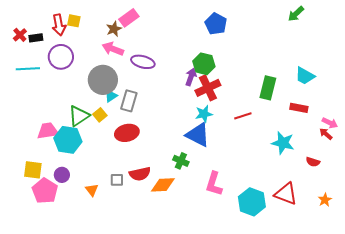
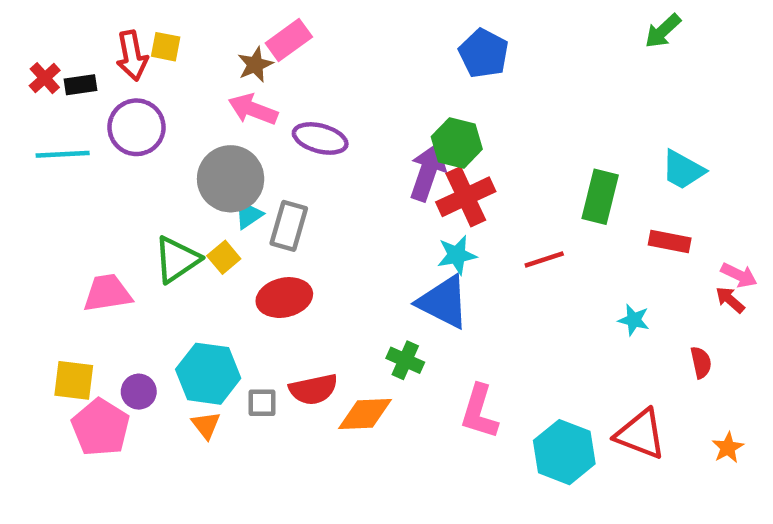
purple arrow: (191, 77) -> (428, 172), size x1.4
cyan hexagon: (68, 140) -> (208, 374), moved
cyan star: (283, 143) -> (634, 320), size x0.6
red semicircle: (313, 162) -> (701, 362), turned -120

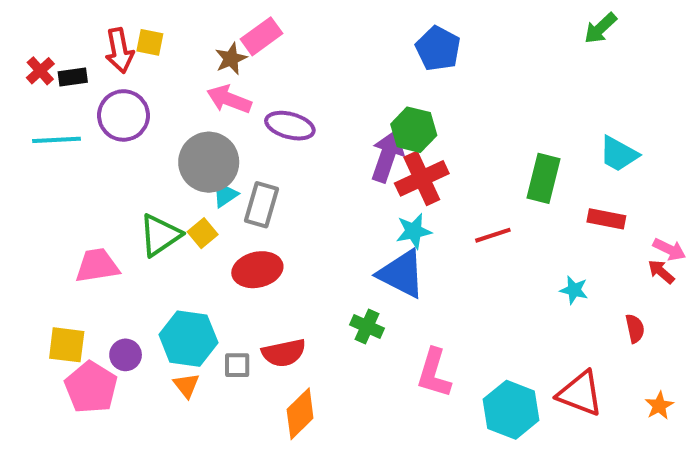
orange diamond: (365, 414) -> (300, 414), moved, turned -42

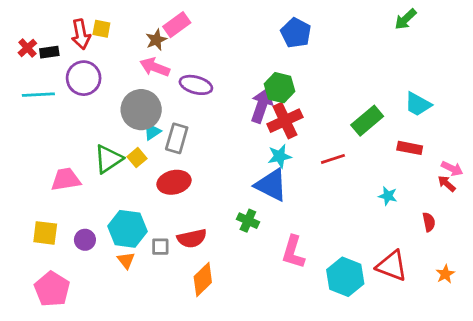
green rectangle: (544, 178) -> (367, 121), turned 36
pink pentagon: (91, 387) -> (52, 289), moved

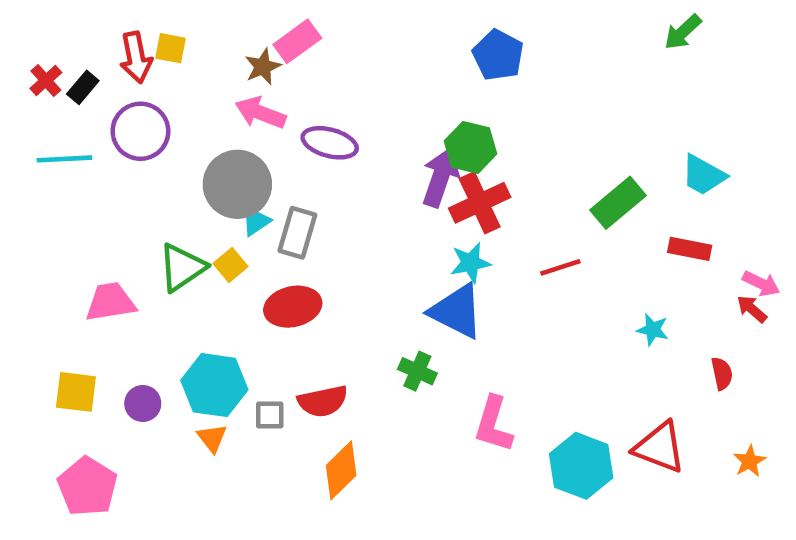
black rectangle: (49, 52) -> (83, 87), turned -42

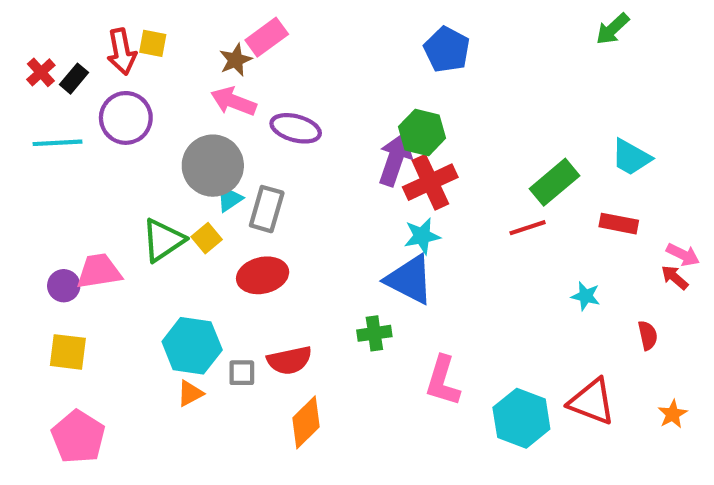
red line: (560, 267) -> (528, 228), moved
green cross: (417, 371) -> (374, 333), turned -32
purple circle: (143, 403) -> (64, 286), moved
orange triangle: (212, 438) -> (190, 393), turned 40

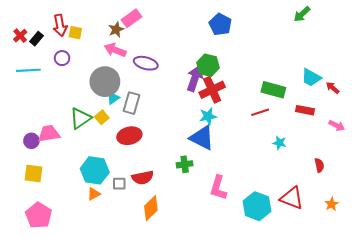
yellow square: (153, 43) -> (75, 33), moved
purple circle: (126, 118) -> (62, 58), size x0.6
green rectangle: (555, 182) -> (273, 90), turned 55
red arrow: (675, 277) -> (333, 88), moved
cyan star: (586, 296) -> (279, 143), moved

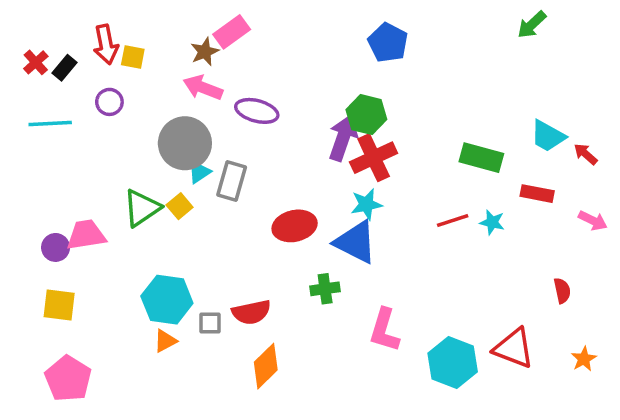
red line: (260, 112) -> (453, 221), moved
red ellipse: (129, 136) -> (295, 226), moved
cyan star: (279, 143) -> (492, 222), moved

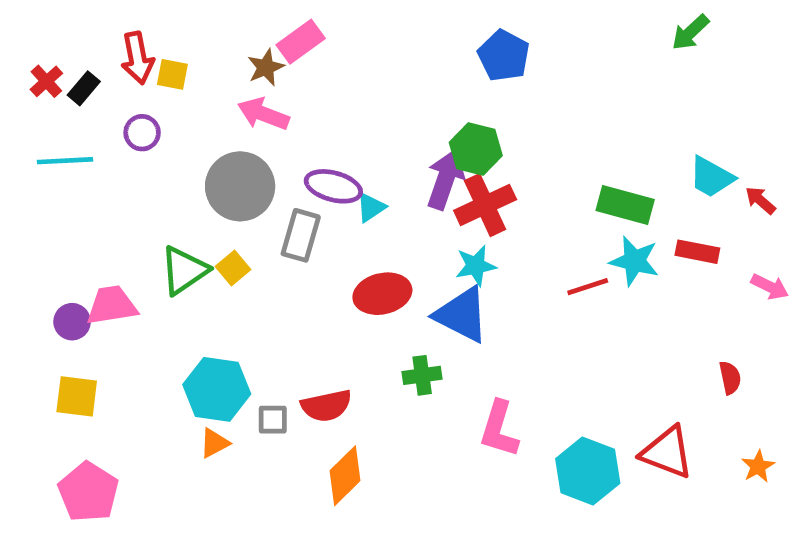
purple ellipse: (257, 111) -> (333, 186), moved
cyan triangle: (199, 172) -> (371, 207), moved
cyan star: (492, 222) -> (634, 261), moved, size x1.5

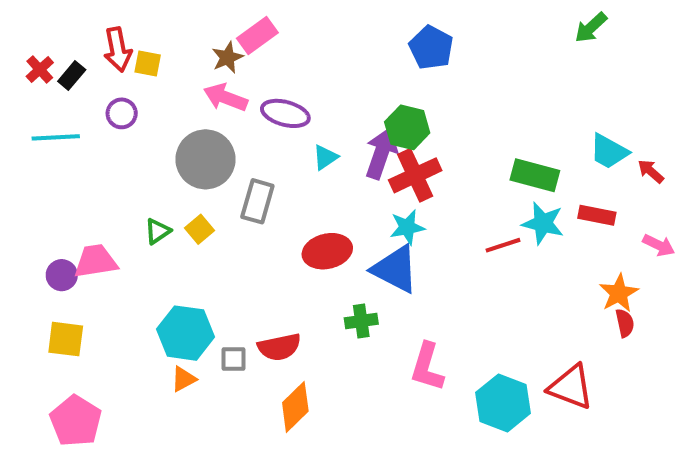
purple ellipse: (333, 186) -> (285, 113), moved
cyan triangle: (371, 207) -> (325, 157), moved
green triangle: (184, 270) -> (158, 231), size x0.6
orange star: (758, 466) -> (619, 293), moved, size x1.4

